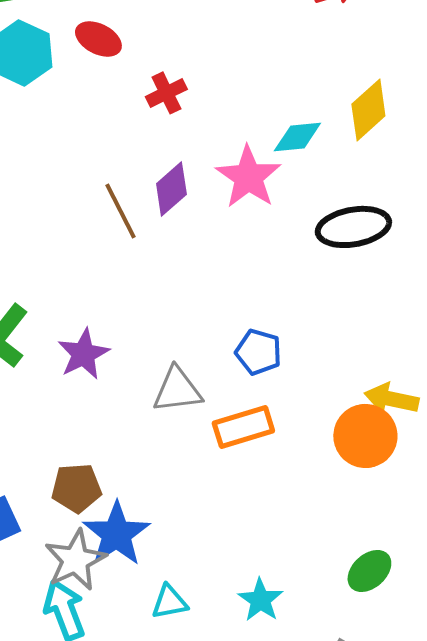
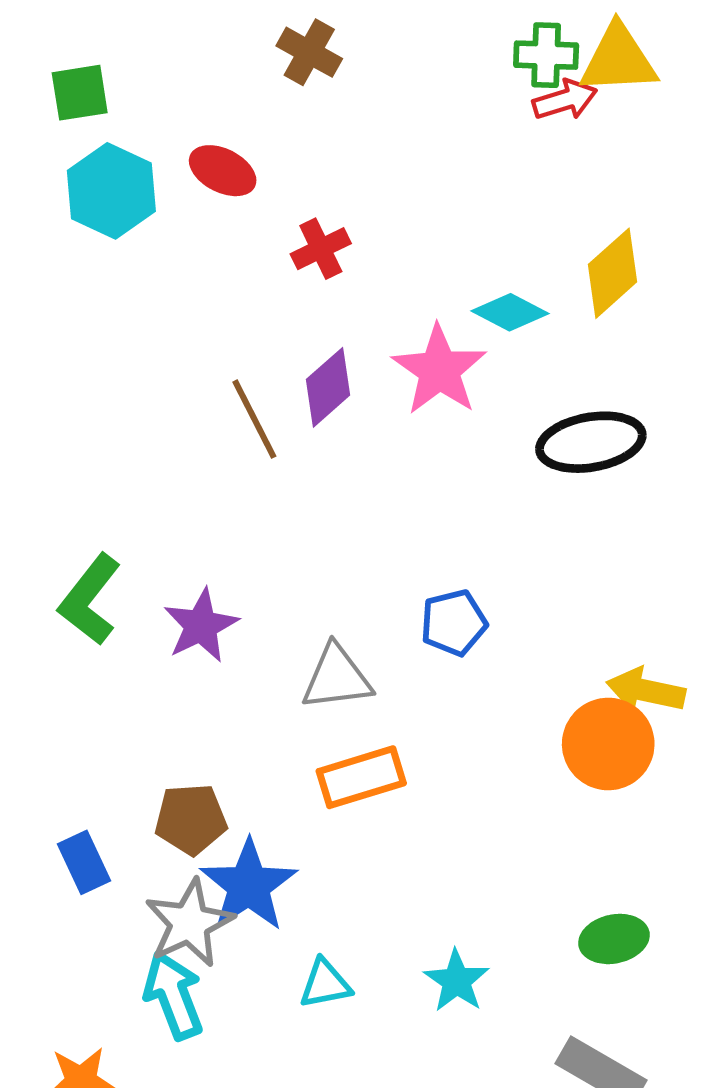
cyan diamond: (297, 137) -> (510, 312), turned 33
blue pentagon: (258, 352) -> (454, 623), turned -30
orange rectangle: (243, 427) -> (361, 777), moved
green ellipse: (369, 571) -> (614, 939), turned 30

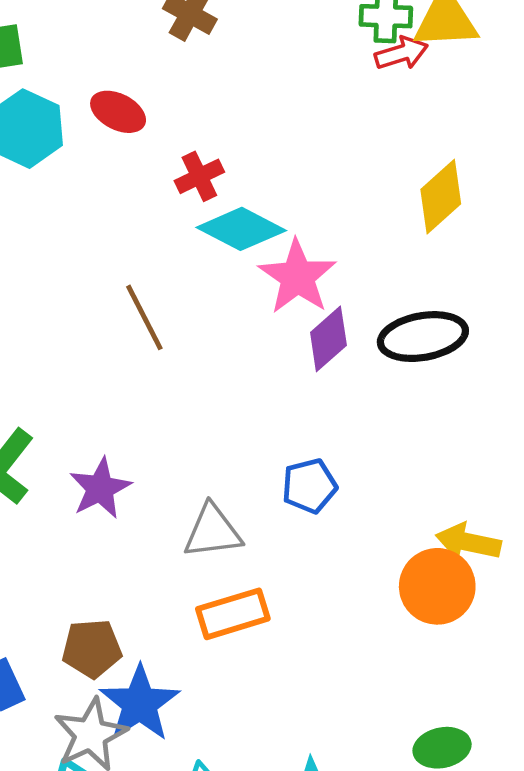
cyan diamond: (510, 312) -> (241, 229), moved, size x1.4
purple diamond: (328, 387) -> (328, 339), moved

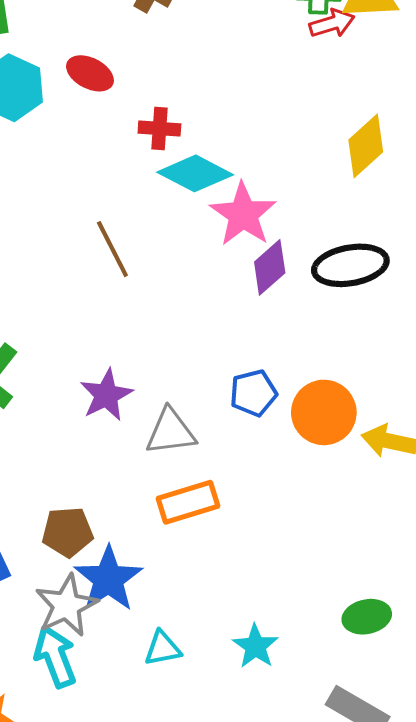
red cross: (199, 176) -> (159, 129), turned 30
purple star: (100, 488) -> (106, 395), moved
orange circle: (437, 586) -> (324, 412), moved

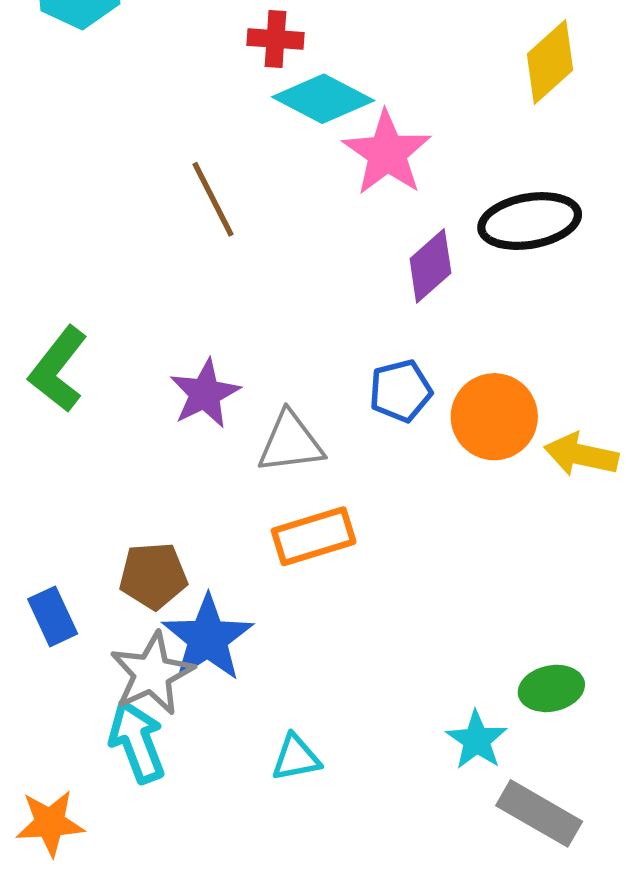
purple diamond: (270, 267) -> (430, 266), moved
cyan star: (255, 646) -> (477, 740), moved
cyan triangle: (162, 648) -> (296, 758), moved

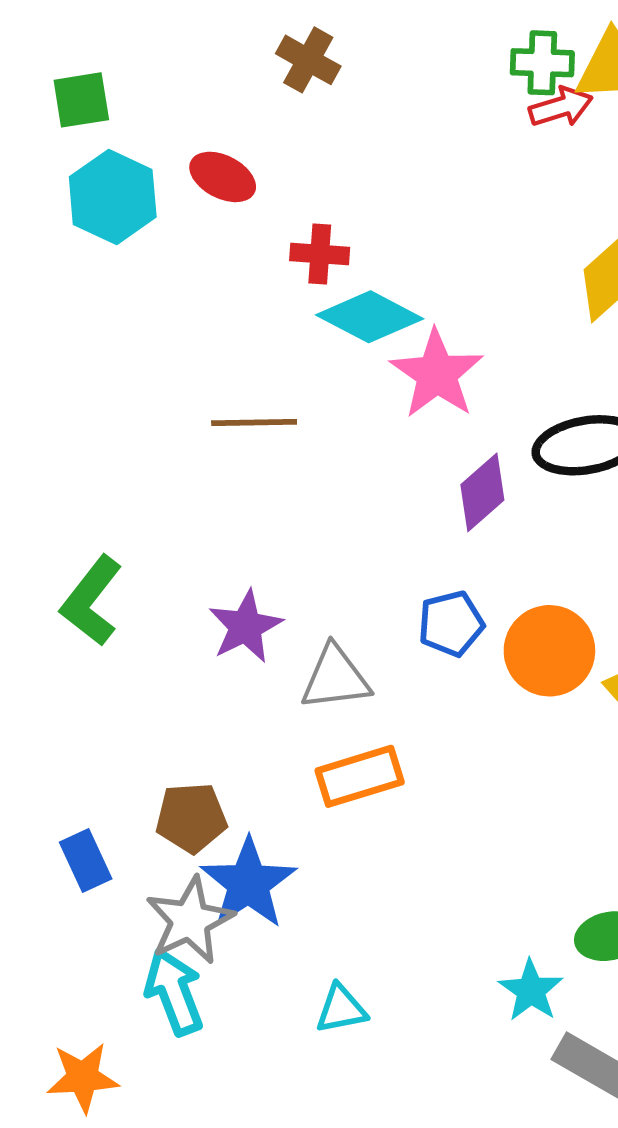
brown line: (213, 199) -> (254, 422), turned -64

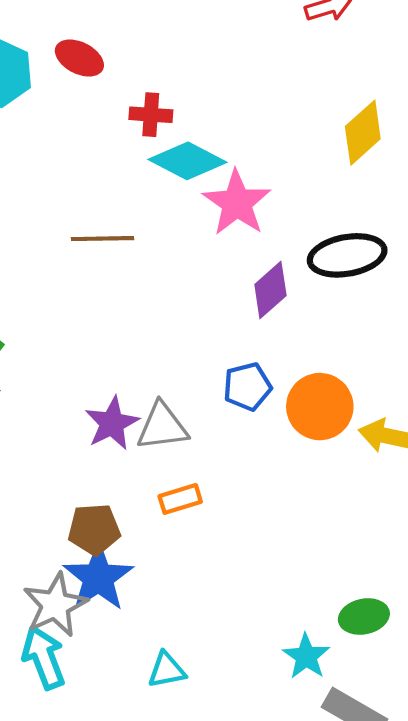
purple star: (245, 626) -> (112, 423), moved
orange rectangle: (360, 776) -> (180, 499), size x0.7
brown pentagon: (191, 818) -> (94, 529), moved

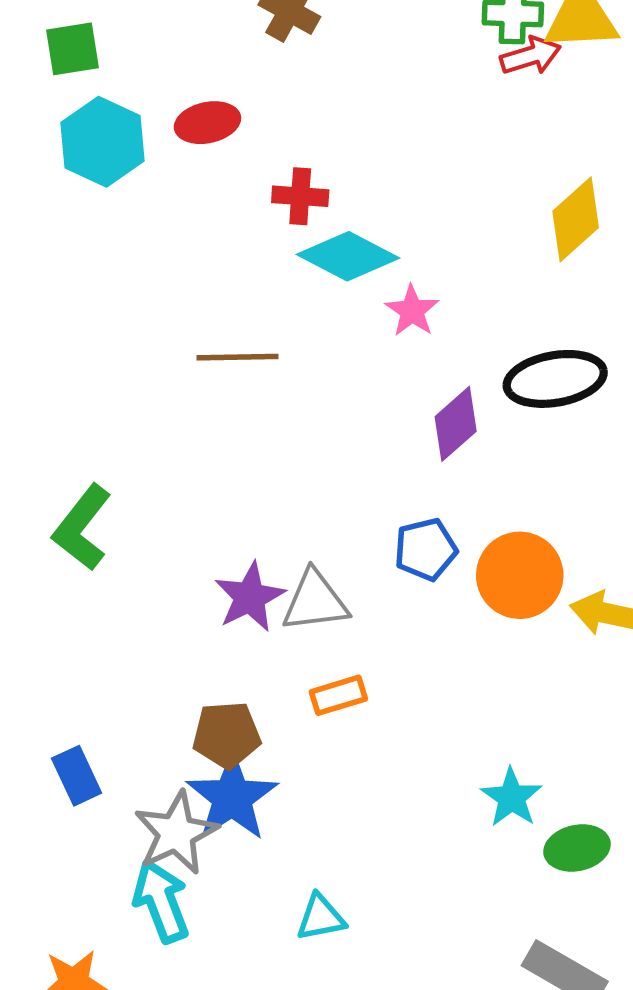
red ellipse: (79, 58) -> (207, 123), turned -39
pink star: (237, 203) -> (412, 311), size x0.6
cyan star: (306, 656) -> (512, 798), moved

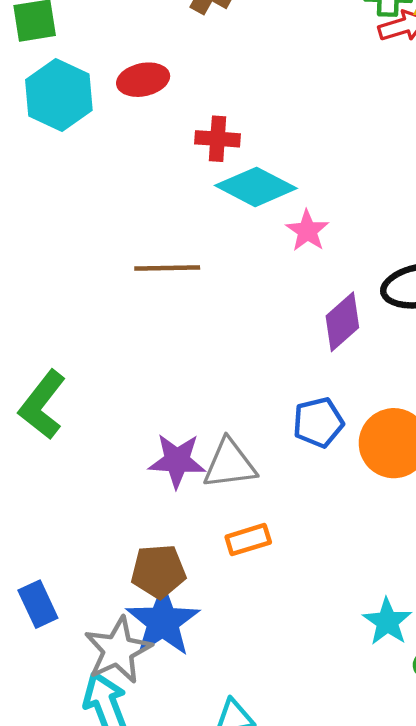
purple star: (250, 597) -> (177, 461), turned 30

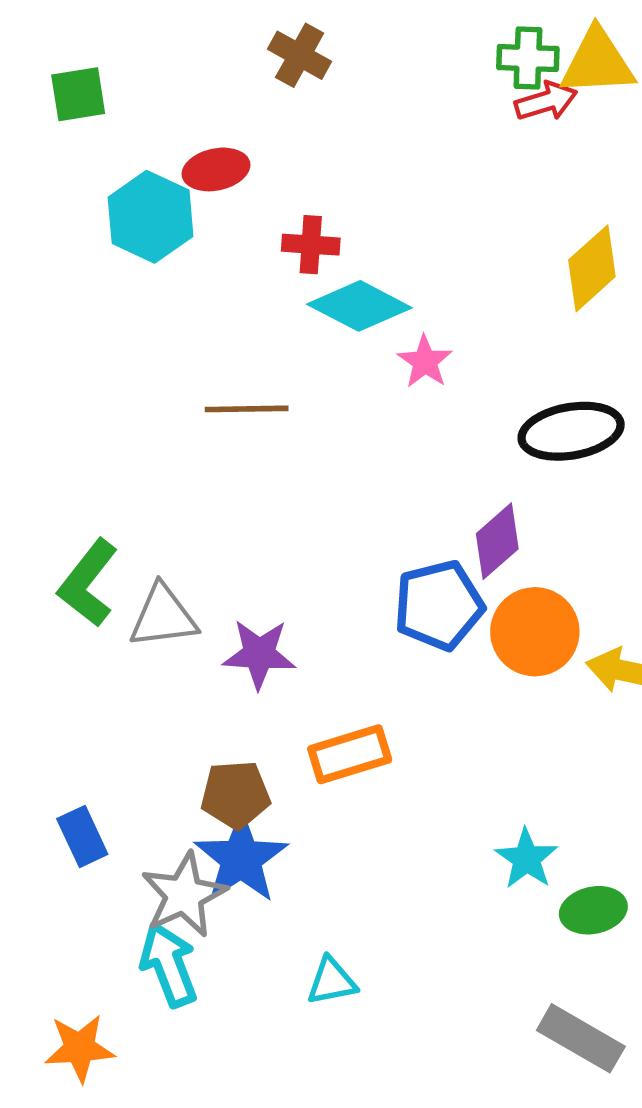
cyan hexagon: (59, 95) -> (151, 217), moved
purple diamond: (342, 322) -> (497, 541), moved
blue pentagon: (318, 422) -> (439, 605), size x1.4
gray triangle: (230, 464) -> (163, 616), moved
orange rectangle: (248, 540) -> (350, 754), size x1.4

